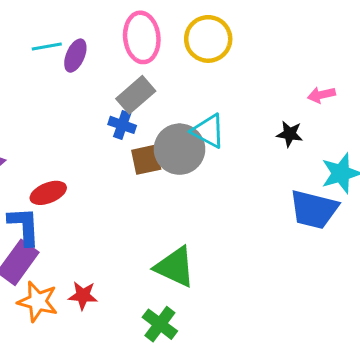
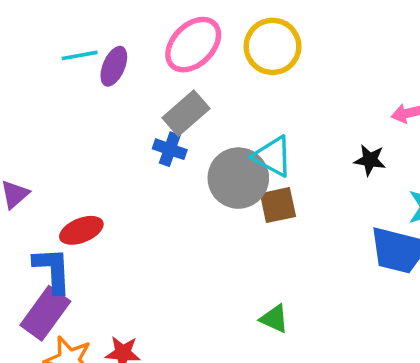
pink ellipse: (142, 37) -> (193, 45), turned 51
brown square: (146, 160) -> (278, 205), moved
green triangle: (175, 267) -> (274, 319), moved, size x0.6

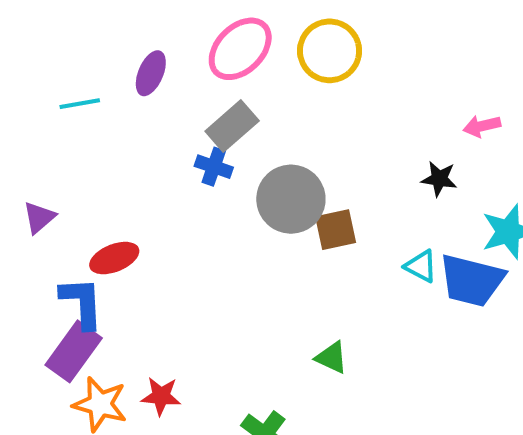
cyan line: (80, 55) -> (80, 104), moved
cyan triangle: (273, 156) -> (421, 266), moved, size x0.7

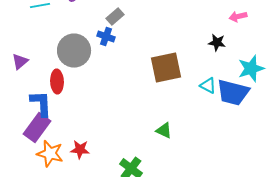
gray rectangle: (232, 126) -> (115, 16), size x0.7
gray circle: (291, 199) -> (74, 50), moved
brown square: (336, 230) -> (166, 68), size x1.5
red ellipse: (114, 258) -> (57, 82), turned -70

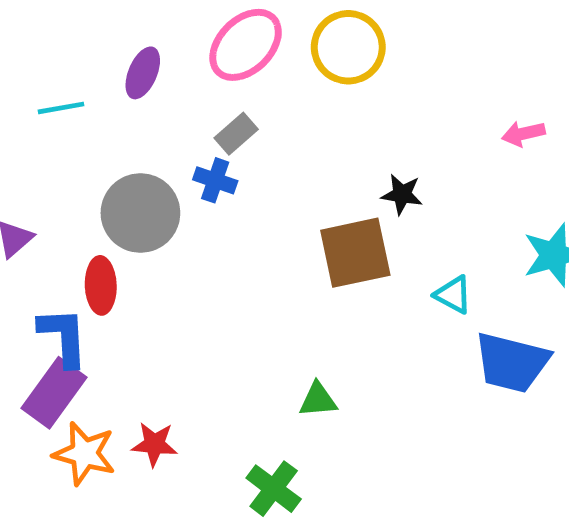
black star: (217, 42) -> (402, 194), moved
blue trapezoid: (233, 92) -> (512, 362), moved
green triangle: (164, 130) -> (318, 400), moved, turned -30

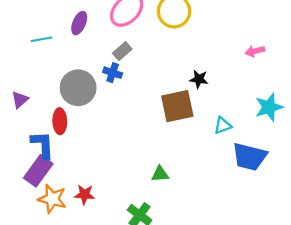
cyan triangle: (453, 295) -> (223, 125), turned -48

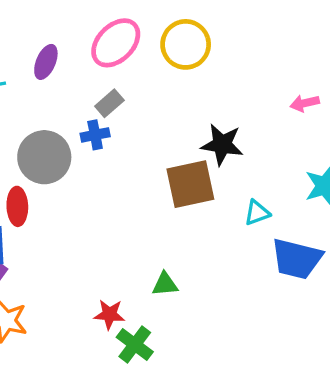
blue cross: (113, 73) -> (95, 135), turned -30
black star: (199, 79) -> (222, 144), size x1.5
red star: (85, 194) -> (109, 314), moved

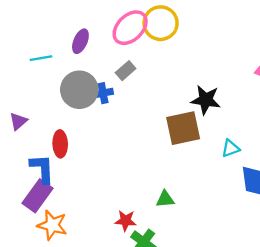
yellow circle: (186, 44) -> (161, 23), moved
blue cross: (95, 135) -> (103, 93), moved
gray circle: (44, 157) -> (79, 90), moved

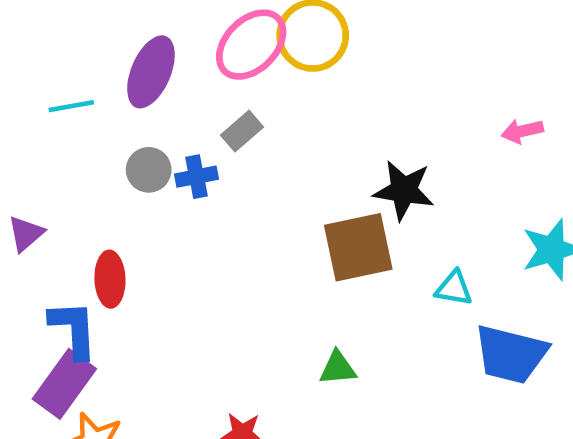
purple ellipse: (80, 41) -> (151, 72), size x1.4
gray circle: (79, 90) -> (149, 170), size x0.6
cyan triangle: (231, 148) -> (454, 288), turned 30
green triangle: (165, 199) -> (338, 368), moved

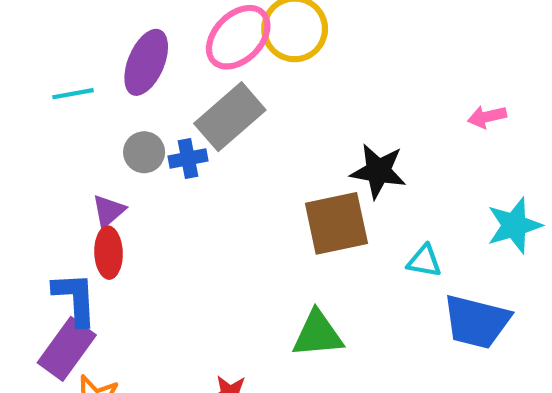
gray rectangle: (242, 131) -> (230, 117), size x1.8
purple triangle: (26, 234) -> (109, 211), moved
green triangle: (338, 368) -> (318, 334), size x1.5

